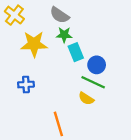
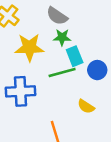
green line: (93, 82) -> (62, 73), moved, turned -40
blue cross: (26, 85) -> (21, 91), size x1.6

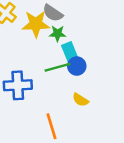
yellow star: (29, 47) -> (36, 24), moved
blue circle: (97, 70) -> (77, 66), moved

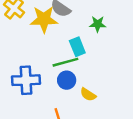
green star: (58, 34) -> (98, 24), moved
blue circle: (77, 66) -> (67, 80), moved

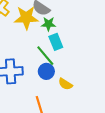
green star: (98, 24) -> (48, 24), moved
green line: (65, 62) -> (45, 56), turned 65

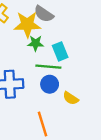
green star: (48, 24) -> (36, 43), moved
green line: (45, 56) -> (48, 67), turned -45

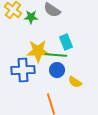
yellow star: (27, 24) -> (38, 51), moved
green star: (36, 43) -> (31, 17), moved

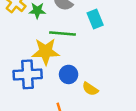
cyan rectangle: (66, 42) -> (95, 19), moved
green line: (56, 55) -> (63, 33), moved

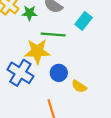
cyan rectangle: (95, 19) -> (84, 21), turned 60
blue cross: (28, 74) -> (20, 73), turned 35

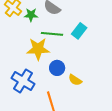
cyan rectangle: (84, 21) -> (79, 31), moved
blue cross: (20, 73) -> (23, 81), moved

